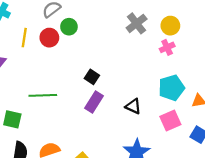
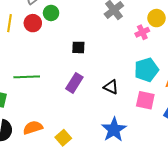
yellow circle: (170, 26) -> (157, 18), moved
black square: (92, 77) -> (78, 47), moved, turned -32
pink square: (170, 120) -> (145, 100), turned 36

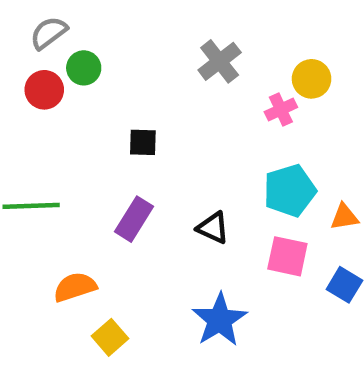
orange semicircle: (33, 128) -> (75, 287), moved

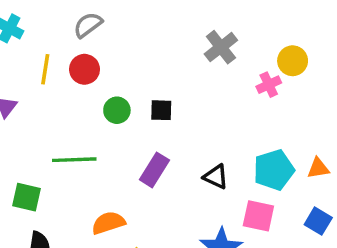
green circle: (84, 68) -> (117, 110), moved
cyan pentagon: (290, 191) -> (274, 170), moved
pink square: (287, 256) -> (258, 216), moved

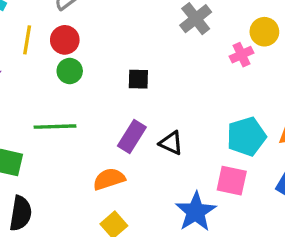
green circle: (117, 110) -> (70, 71), moved
black triangle: (216, 177) -> (171, 143), moved
orange semicircle: (108, 223) -> (109, 179), moved

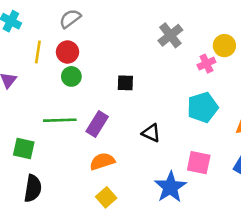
purple rectangle: (132, 136) -> (97, 124), moved
cyan pentagon: (246, 136) -> (203, 107), moved

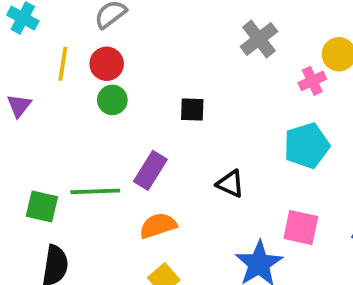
green line: (60, 120) -> (95, 191), moved

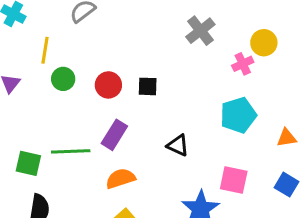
red circle: (107, 64) -> (108, 85), moved
green circle: (112, 100) -> (63, 79), moved

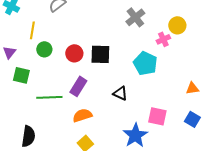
black square: (148, 86) -> (100, 54), size x1.5
cyan pentagon: (238, 115) -> (145, 63), moved, turned -30
green square: (28, 163) -> (21, 75), moved

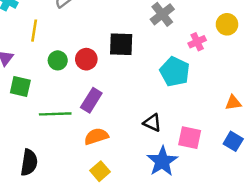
yellow circle: (177, 25) -> (227, 24), moved
green circle: (44, 49) -> (58, 60), moved
black square: (100, 54) -> (121, 44), moved
black triangle: (120, 93) -> (152, 123), moved

